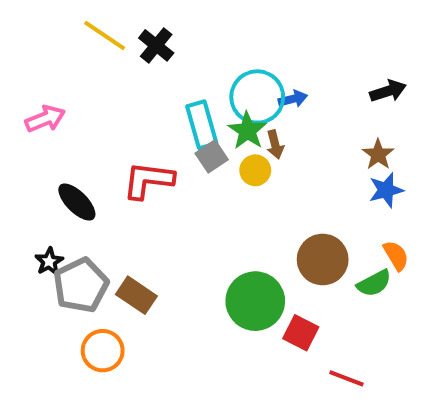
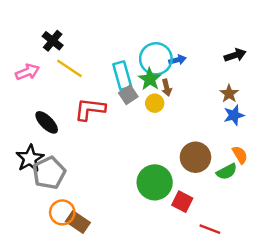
yellow line: (105, 36) -> (69, 68), moved
black cross: (156, 45) -> (53, 41), moved
black star: (49, 261) -> (30, 158), size x1.6
brown rectangle: (136, 295) -> (78, 222), moved

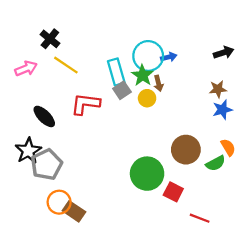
brown star: (229, 94) -> (218, 89), turned 30

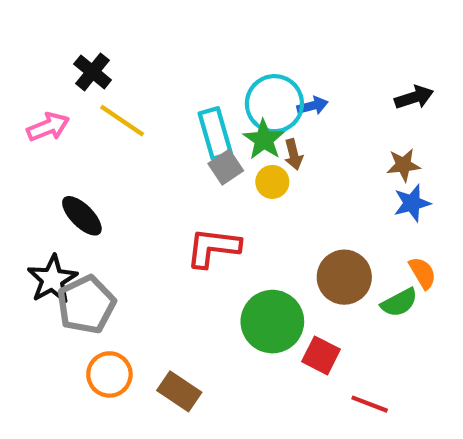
red L-shape: (85, 104) -> (213, 248), moved
brown rectangle: (74, 211) -> (179, 391), moved

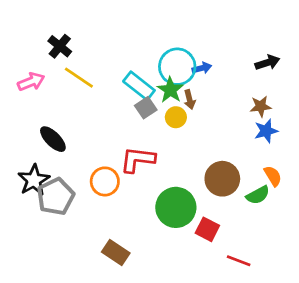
cyan rectangle: (215, 133) -> (139, 86), turned -36
orange circle: (109, 374) -> (105, 181), moved

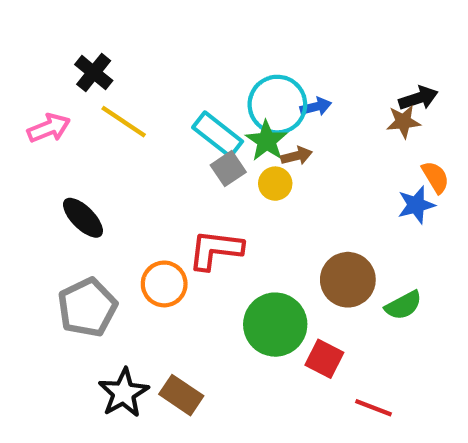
brown arrow: (190, 99) -> (297, 156), turned -90
brown star: (261, 106) -> (403, 122), moved
orange semicircle: (273, 176) -> (435, 177), moved
black star: (34, 180) -> (124, 393), moved

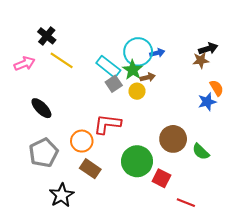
green semicircle: (403, 305) -> (201, 152), turned 72
brown rectangle: (181, 395) -> (90, 169), moved

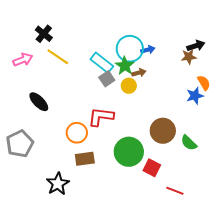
gray pentagon: (44, 153) -> (20, 144), moved
brown rectangle: (90, 169) -> (85, 159), turned -42

